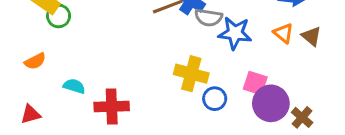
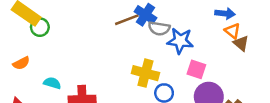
orange triangle: (283, 33) -> (232, 31), moved
pink square: (255, 83) -> (196, 69), moved

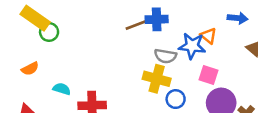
blue cross: (145, 15) -> (157, 19), turned -35
gray semicircle: (159, 28) -> (165, 56), moved
orange triangle: (232, 31) -> (208, 36), moved

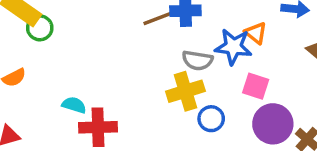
yellow cross: (157, 79) -> (185, 91), turned -32
cyan semicircle: (62, 89) -> (74, 105), moved

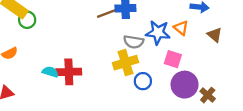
orange triangle: (256, 33) -> (181, 28), moved
red cross: (98, 127) -> (69, 72), moved

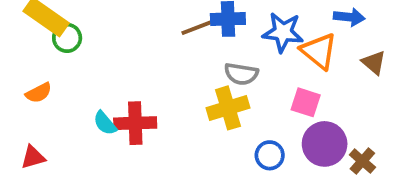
orange triangle: (181, 28) -> (319, 51), size x1.5
blue star: (158, 33) -> (283, 32), moved
cyan semicircle: (50, 72) -> (105, 123), turned -147
blue circle: (143, 81) -> (270, 155), moved

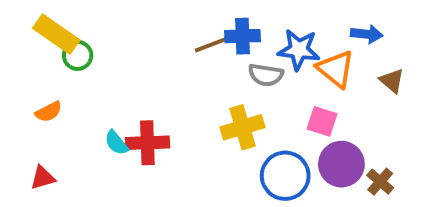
gray semicircle: (241, 74) -> (266, 75), moved
blue circle: (270, 155) -> (285, 176), size x1.6

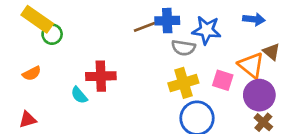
orange triangle: (336, 69) -> (251, 65), moved
yellow cross: (242, 127) -> (183, 83), moved
red cross: (147, 143) -> (101, 76), moved
purple circle: (341, 164) -> (259, 95), moved

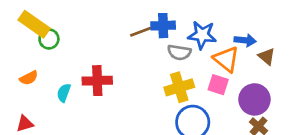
blue arrow: (254, 19) -> (245, 40), moved
orange triangle: (251, 65) -> (226, 59), moved
cyan semicircle: (79, 95) -> (64, 93), moved, turned 60

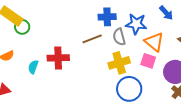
brown line: (143, 31) -> (92, 39), moved
blue arrow: (245, 40) -> (166, 13), moved, turned 42
gray semicircle: (179, 52) -> (119, 37), turned 66

